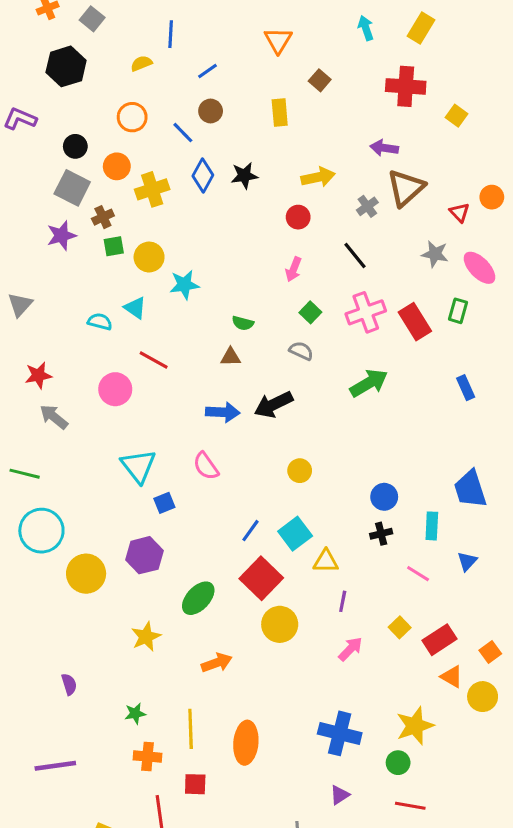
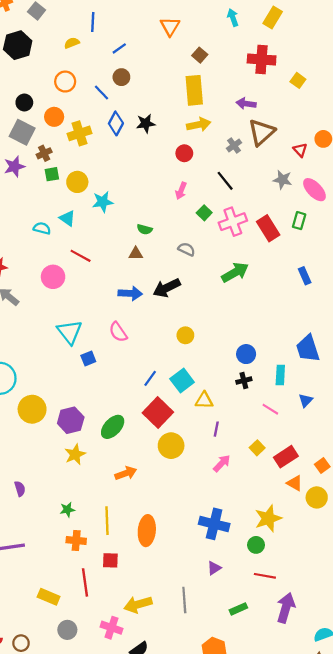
yellow rectangle: (280, 113) -> (194, 90), moved, size x1.5
green square: (310, 312) -> (204, 213), moved
purple hexagon: (144, 555) -> (71, 420), moved

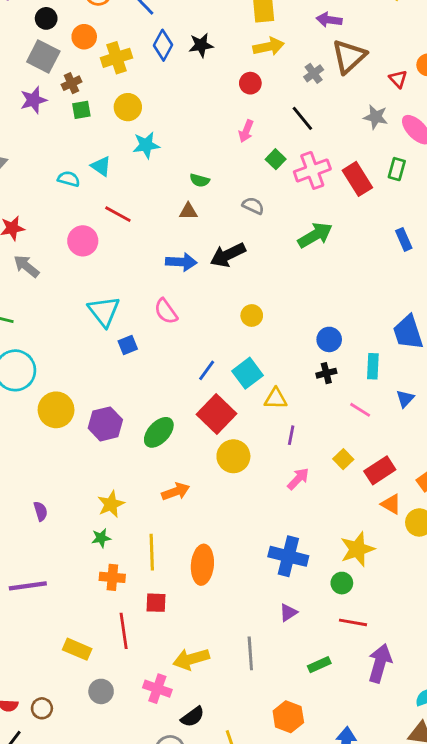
yellow circle: (77, 182) -> (128, 107), moved
yellow star: (75, 454) -> (111, 504), moved

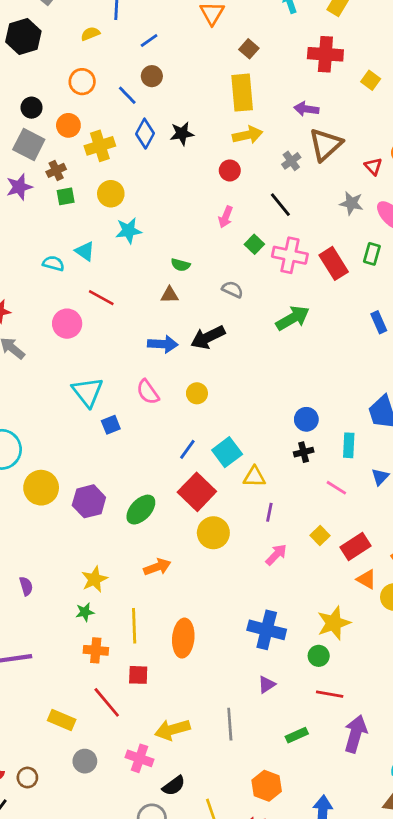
pink cross: (312, 170) -> (290, 255), turned 32
yellow circle: (252, 315) -> (197, 393), moved
red line: (124, 631) -> (107, 702), turned -32

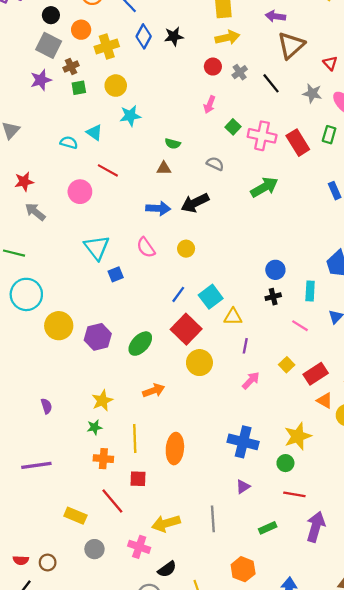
gray cross: (291, 161) -> (240, 72), moved
black line: (280, 205) -> (271, 83), moved

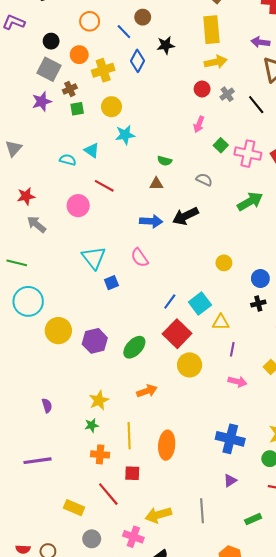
black star: (174, 36) -> (166, 45), moved
yellow circle: (186, 249) -> (224, 263), moved
pink arrow: (251, 380) -> (237, 382), turned 60

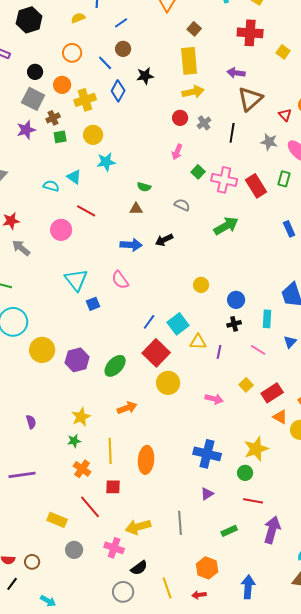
black line: (256, 105) -> (232, 133), turned 48
black arrow: (185, 216) -> (164, 240), size x0.7
purple line: (232, 349) -> (219, 352), moved
orange cross: (100, 454) -> (82, 469), turned 30

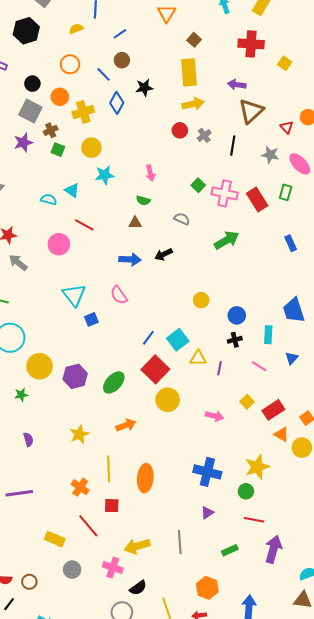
green square: (60, 137) -> (58, 150), turned 32
pink arrow: (177, 152) -> (150, 173), moved, turned -35
green star: (74, 441) -> (21, 395), moved

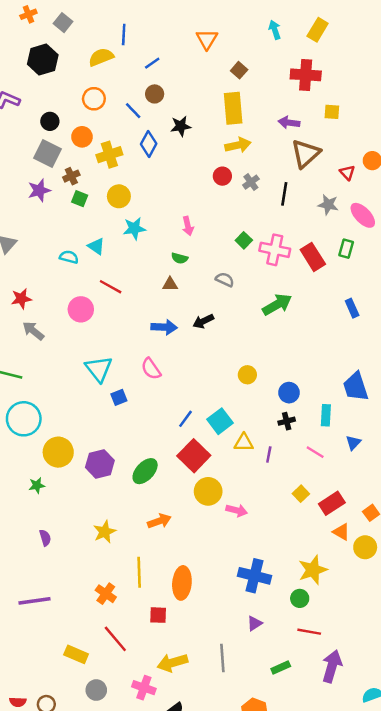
yellow semicircle: (76, 29) -> (101, 57), size x1.5
yellow square: (285, 63) -> (332, 112), moved, turned -32
pink arrow: (214, 416) -> (237, 510), moved
red square: (112, 506) -> (158, 615), moved

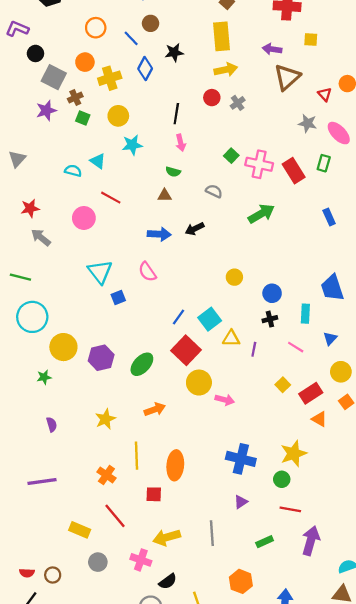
black circle: (50, 121) -> (35, 53), moved
black line: (284, 194) -> (176, 114), moved
yellow circle: (365, 547) -> (341, 372), moved

